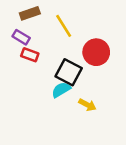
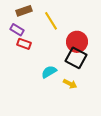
black square: (69, 72) -> (76, 58), moved

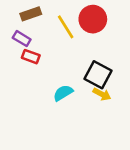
red circle: (77, 42) -> (93, 19), moved
yellow arrow: (70, 84) -> (102, 94), moved

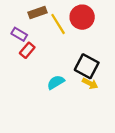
brown rectangle: (31, 14) -> (37, 13), moved
red rectangle: (31, 57) -> (27, 50), turned -70

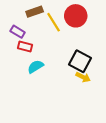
red rectangle: (27, 50) -> (25, 46), turned 64
cyan semicircle: (56, 82) -> (36, 67), moved

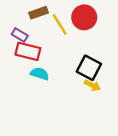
red rectangle: (25, 46) -> (28, 51), size x1.5
cyan semicircle: (36, 67) -> (40, 74), turned 49

